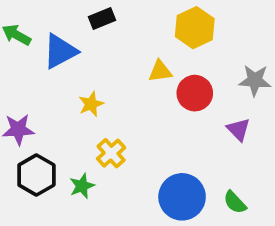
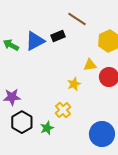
blue triangle: (60, 51) -> (35, 41), moved
yellow star: (91, 104) -> (74, 84), moved

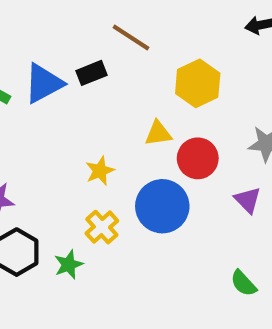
yellow star: (74, 84) -> (100, 171), moved
blue circle: (102, 134) -> (162, 206), moved

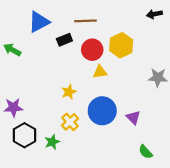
brown line: (131, 38) -> (86, 21), turned -35
blue triangle: (44, 83) -> (39, 22), moved
red circle: (198, 158) -> (92, 50), moved
purple triangle: (248, 200) -> (133, 117), moved

